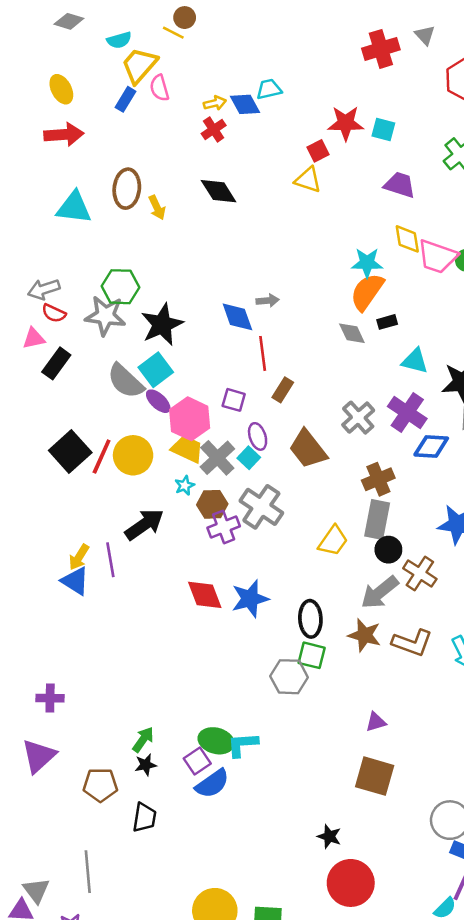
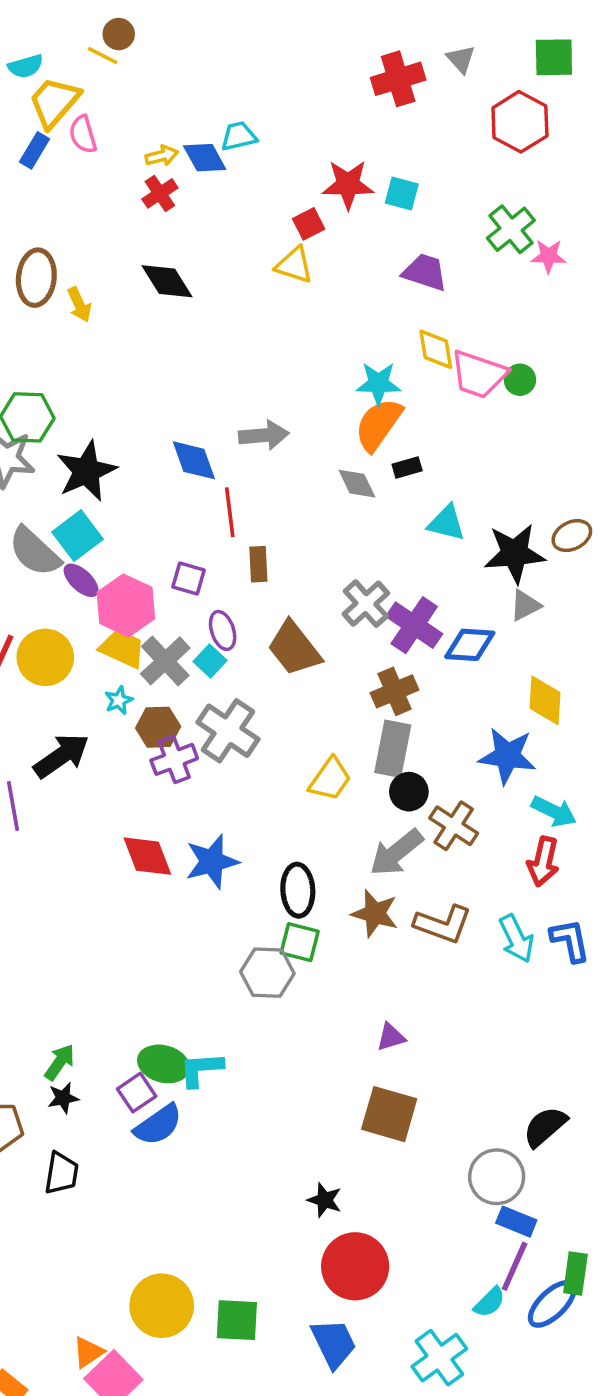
gray arrow: (268, 301) -> (264, 435), moved, size x1.5
brown rectangle: (283, 390) -> (258, 564), turned -35
purple cross: (407, 413) -> (414, 625), moved

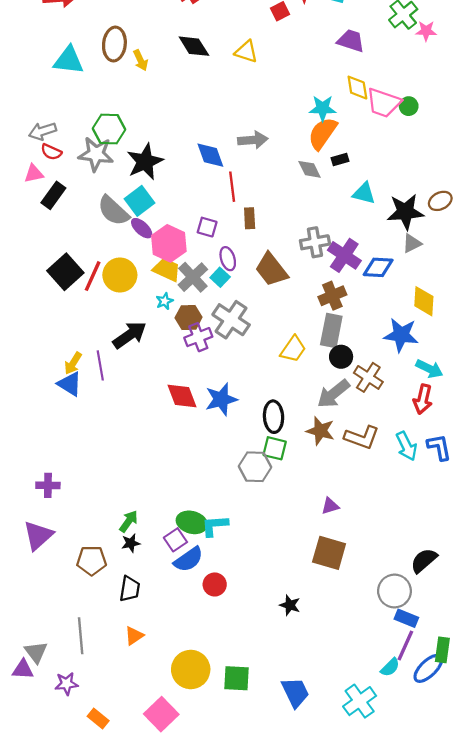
yellow triangle: (294, 265) -> (246, 52), moved
gray cross: (366, 604) -> (315, 242), turned 32
red circle: (355, 1266) -> (215, 584), moved, size x0.6
orange triangle: (88, 1352) -> (134, 636), moved

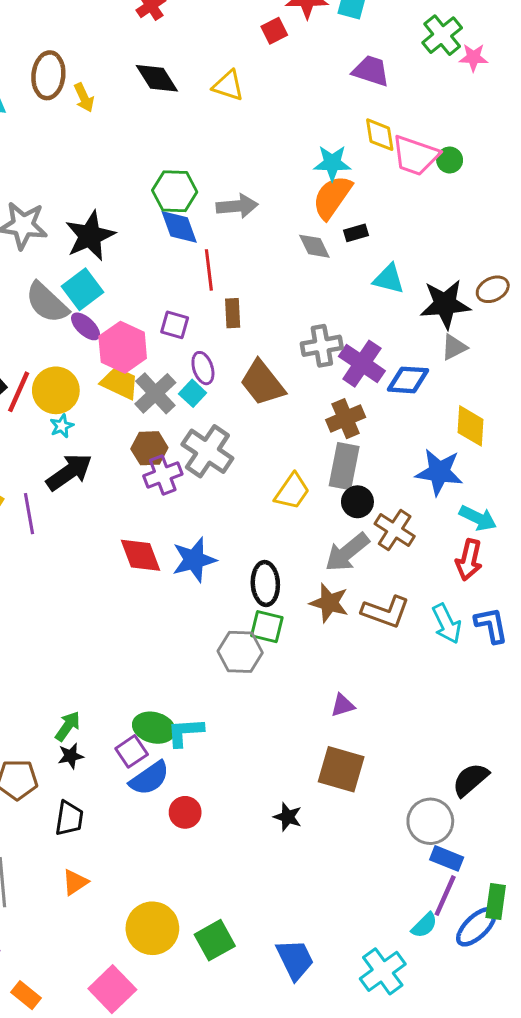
green hexagon: (109, 129) -> (175, 191), moved
cyan star: (165, 301) -> (62, 426), moved
black star: (290, 605) -> (288, 817), moved
green square: (236, 678) -> (215, 940), turned -32

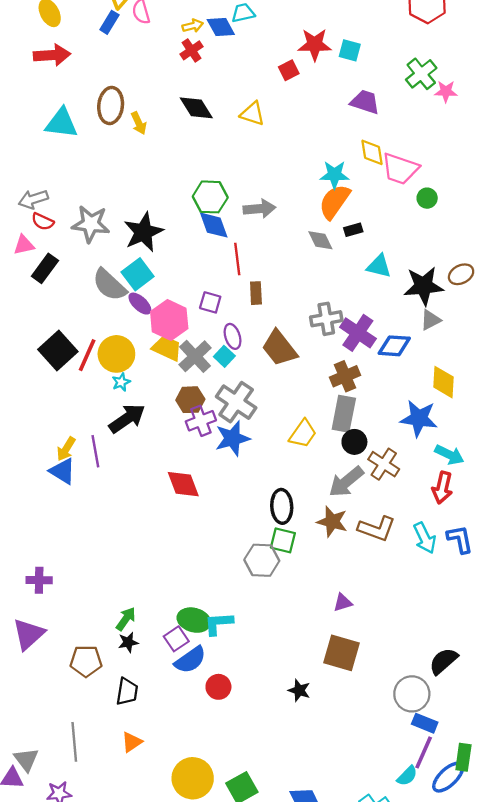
green circle: (450, 160) -> (427, 198), moved
blue star: (194, 560) -> (233, 438), moved

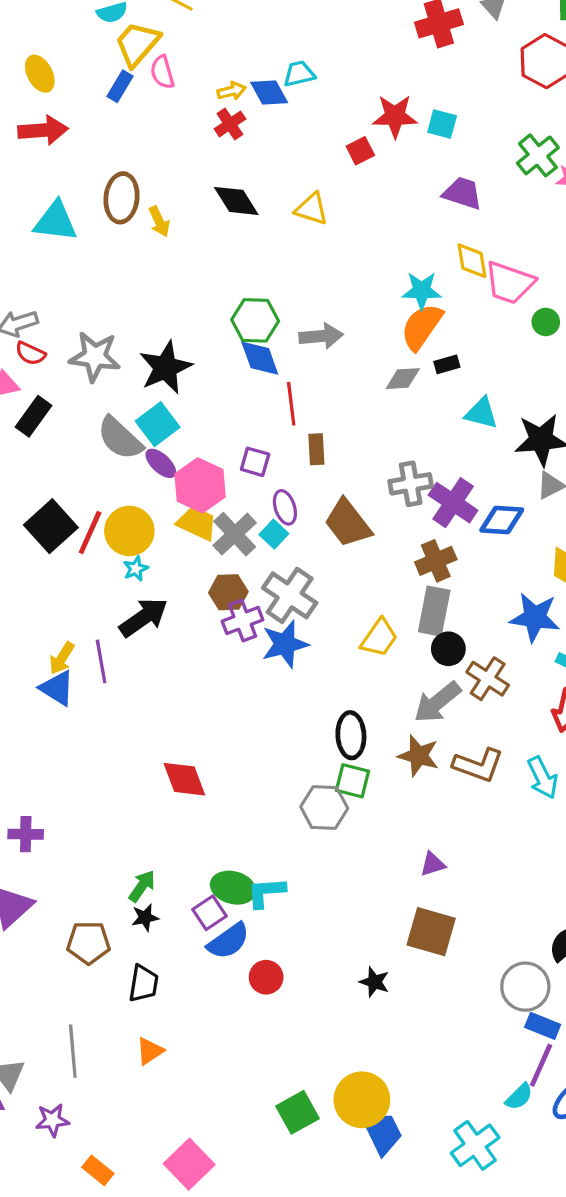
gray diamond: (320, 240) -> (403, 379), turned -68
red diamond: (183, 484) -> (184, 779), moved
yellow circle: (193, 778) -> (362, 1100), moved

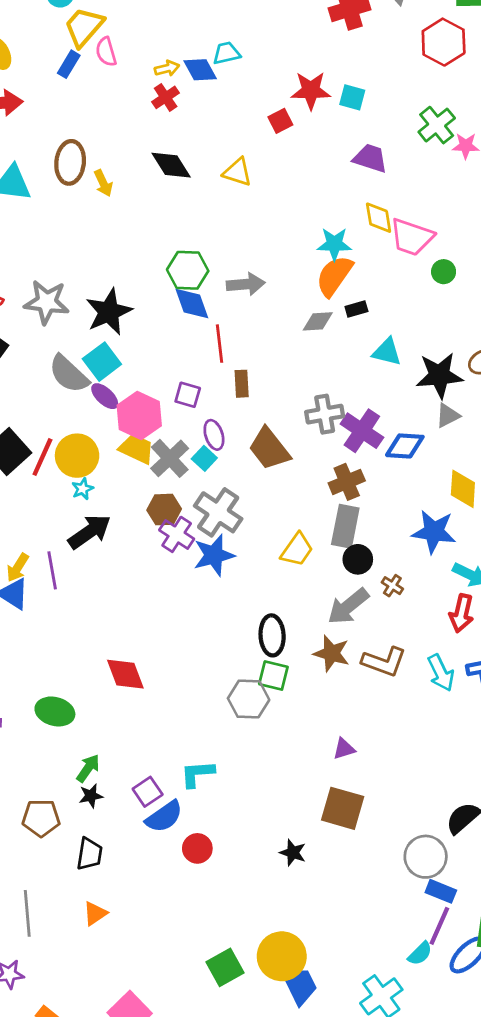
purple cross: (243, 621) -> (177, 534), turned -36
brown cross: (488, 679) -> (392, 586), size x0.6
green ellipse: (233, 888) -> (55, 711), moved

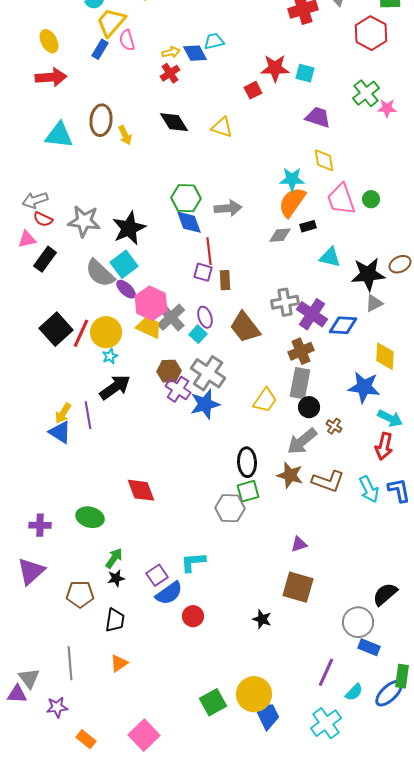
pink trapezoid: (412, 237) -> (341, 199), moved, turned 52
purple square: (188, 395) -> (203, 272), moved
gray cross: (170, 458) -> (171, 317), moved
green square: (273, 676) -> (248, 491), turned -30
purple line: (439, 926) -> (326, 672), moved

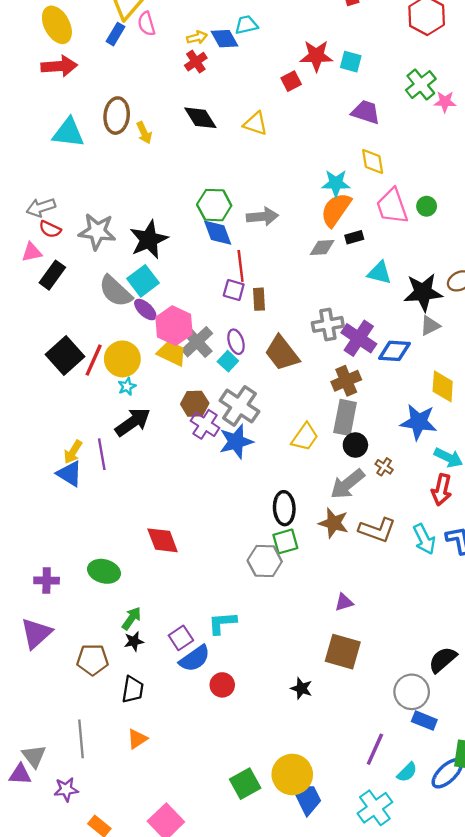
yellow ellipse: (49, 41) -> (57, 25), size x1.4

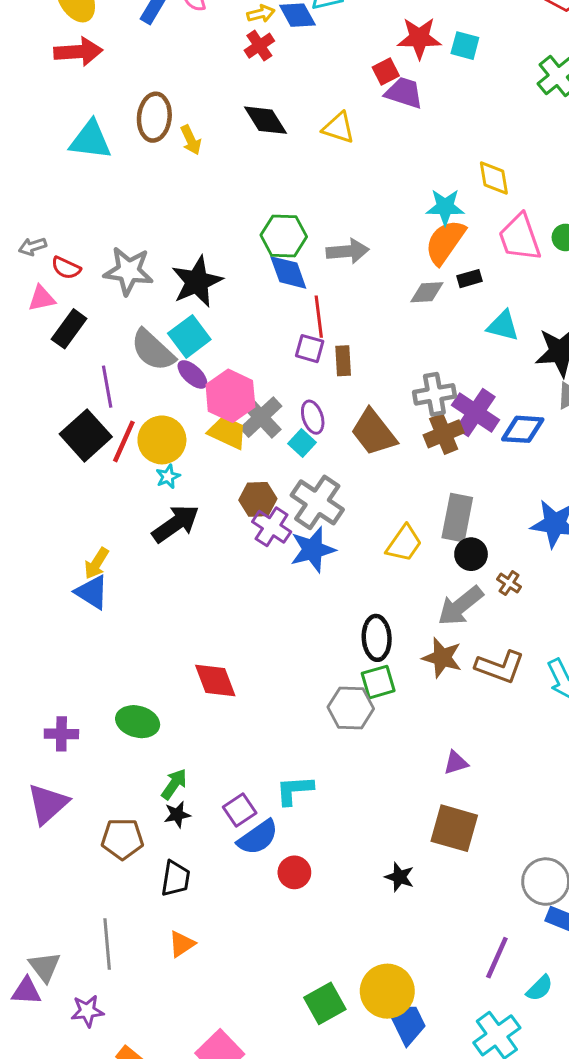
purple trapezoid: (366, 112) -> (404, 93), moved
gray arrow: (41, 207) -> (33, 247), moved, size x0.7
brown cross: (346, 381) -> (444, 434), moved
purple line: (102, 454) -> (107, 387), moved

